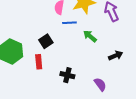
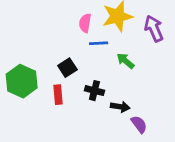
black arrow: (116, 56) -> (120, 107), moved, turned 32
black cross: (67, 75) -> (94, 91), moved

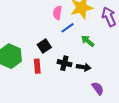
blue line: (99, 43) -> (67, 28), turned -32
black arrow: (120, 107) -> (84, 67), moved

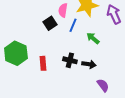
blue line: (67, 28) -> (73, 25), turned -32
black square: (44, 46) -> (50, 23), moved

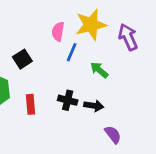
black square: (50, 23) -> (22, 59), moved

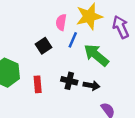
black square: (22, 59) -> (44, 46), moved
green arrow: (99, 70) -> (96, 55), size x1.6

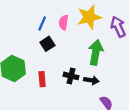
blue line: (73, 40) -> (42, 23), moved
green arrow: (96, 55) -> (96, 52), turned 60

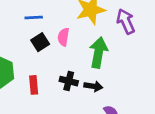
pink semicircle: (64, 22) -> (63, 37), moved
blue line: (42, 23) -> (34, 18), turned 64

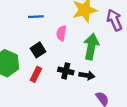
black square: (40, 42) -> (38, 50), moved
red rectangle: (34, 85) -> (36, 74), turned 32

